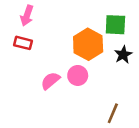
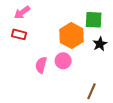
pink arrow: (27, 16) -> (22, 12), turned 35
pink semicircle: (50, 81) -> (41, 65), turned -35

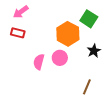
green square: (94, 20) -> (89, 19), turned 30
black star: (100, 44) -> (94, 51), moved

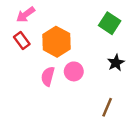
red rectangle: (18, 33) -> (22, 40), turned 40
orange hexagon: (68, 34) -> (56, 42), moved

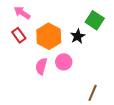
pink arrow: (26, 15) -> (22, 13), turned 70
black star: (116, 63) -> (78, 36), moved

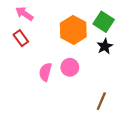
orange hexagon: (49, 36) -> (73, 30), moved
black star: (78, 36) -> (105, 46), moved

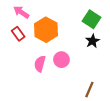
orange hexagon: (73, 30) -> (46, 30), moved

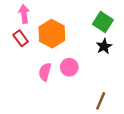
pink arrow: (21, 12) -> (24, 14), turned 49

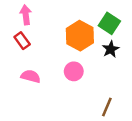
orange hexagon: (52, 34) -> (80, 36), moved
pink semicircle: (45, 72) -> (31, 76), moved, turned 90

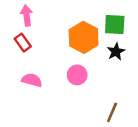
green square: (109, 23) -> (115, 24), turned -30

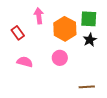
pink arrow: (27, 15) -> (39, 16), moved
brown line: (112, 112) -> (87, 87), turned 63

